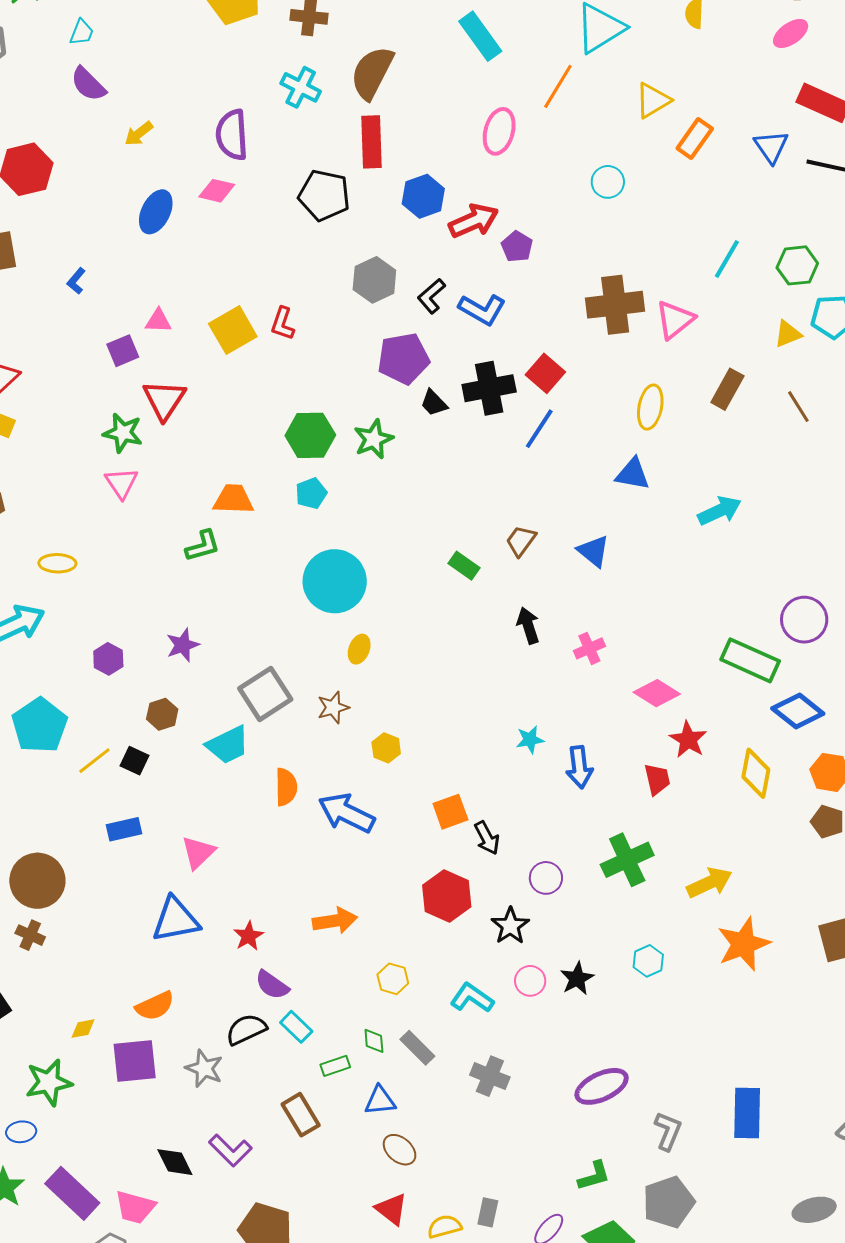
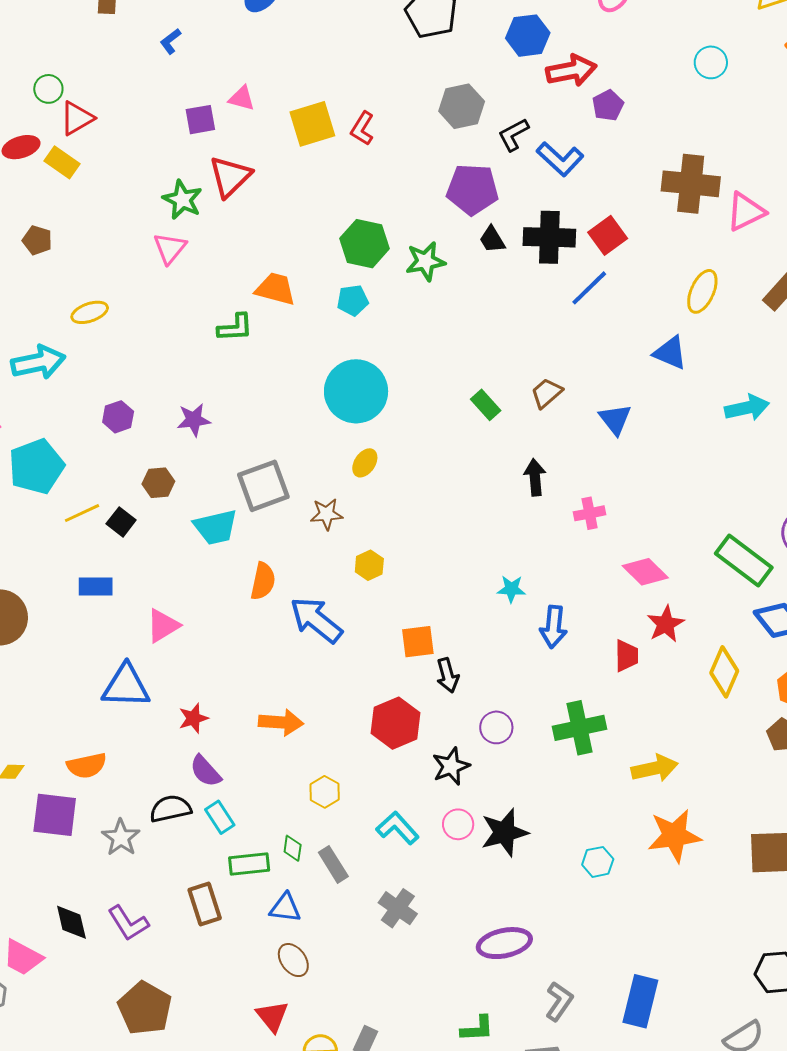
yellow ellipse: (57, 563) -> (90, 312), turned -33
cyan hexagon: (648, 961) -> (598, 862), moved
black star: (577, 979) -> (504, 832), size x1.4
green rectangle: (335, 1066) -> (249, 864), size x1.4

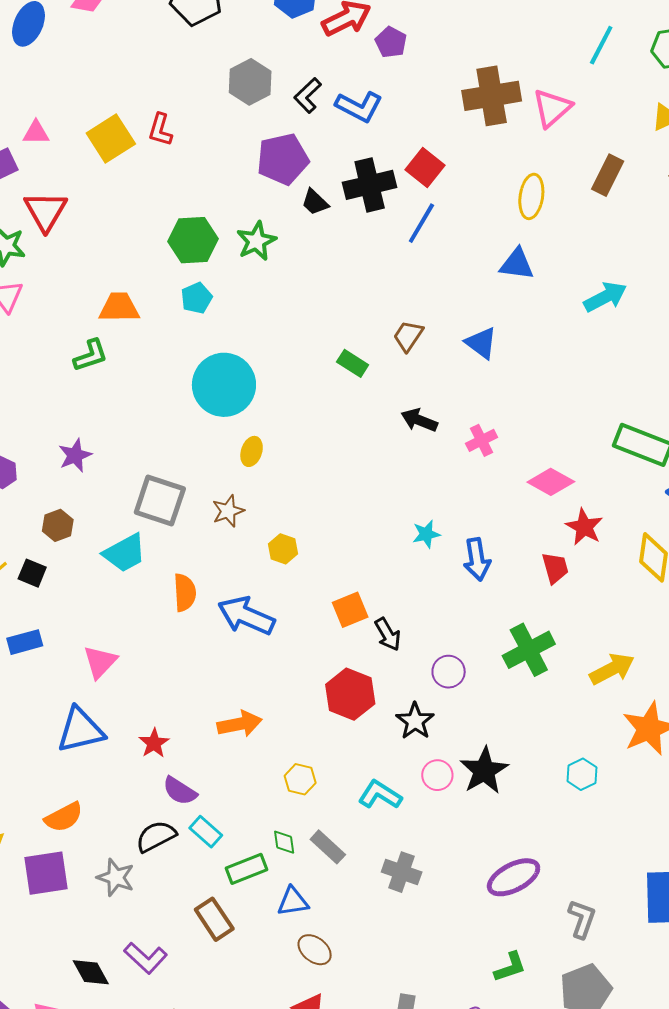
black arrow: (535, 477) -> (419, 420), turned -48
gray square: (263, 486) -> (160, 500), turned -36

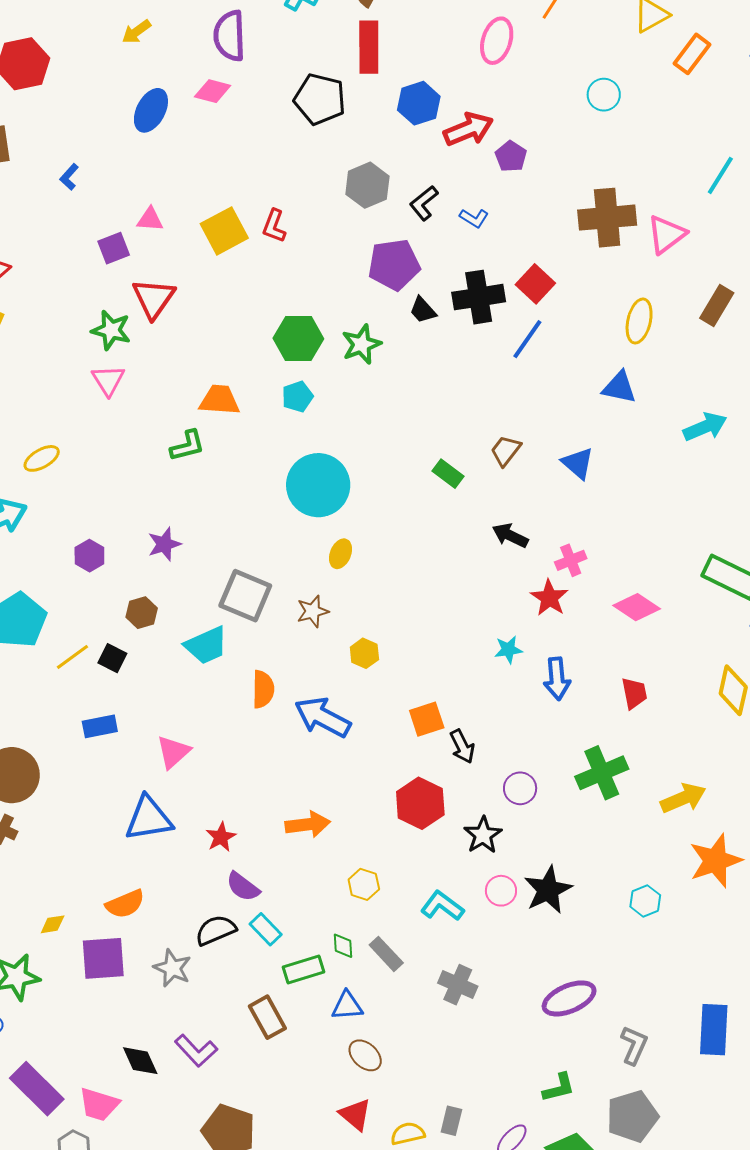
blue L-shape: (359, 107) -> (474, 218), size x0.6
red star: (584, 527) -> (549, 598), moved

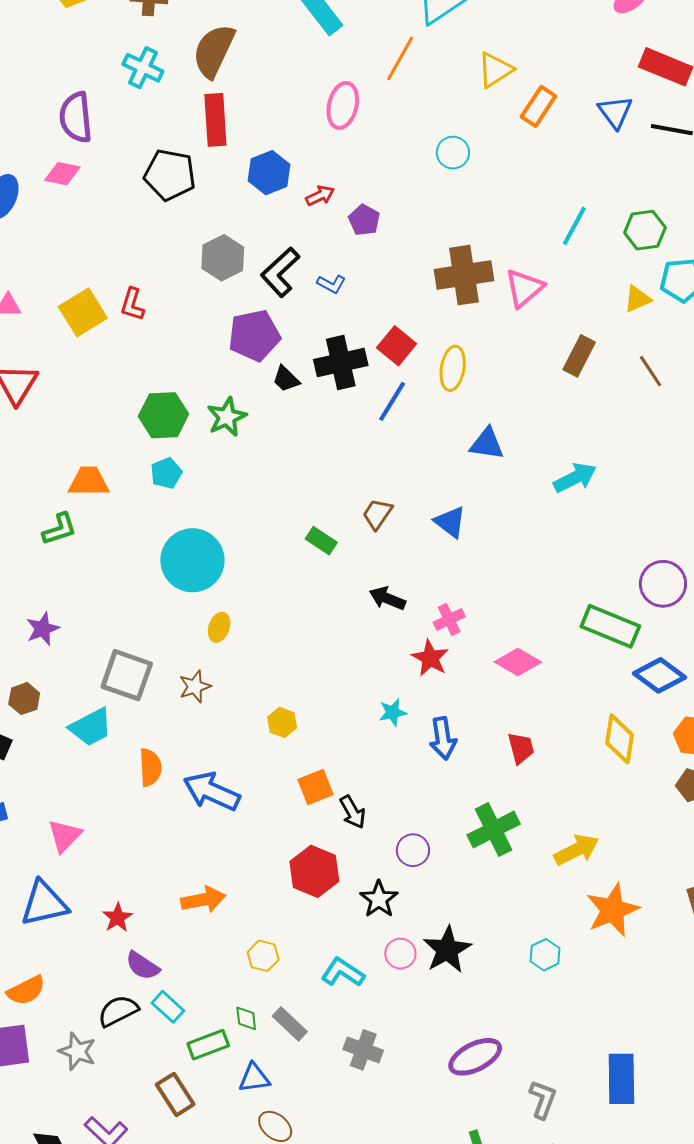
red arrow: (468, 129) -> (320, 196), size x0.6
black L-shape: (424, 203) -> (280, 272), size x1.4
yellow ellipse: (639, 321) -> (453, 368), moved
yellow hexagon: (364, 653) -> (282, 722), moved

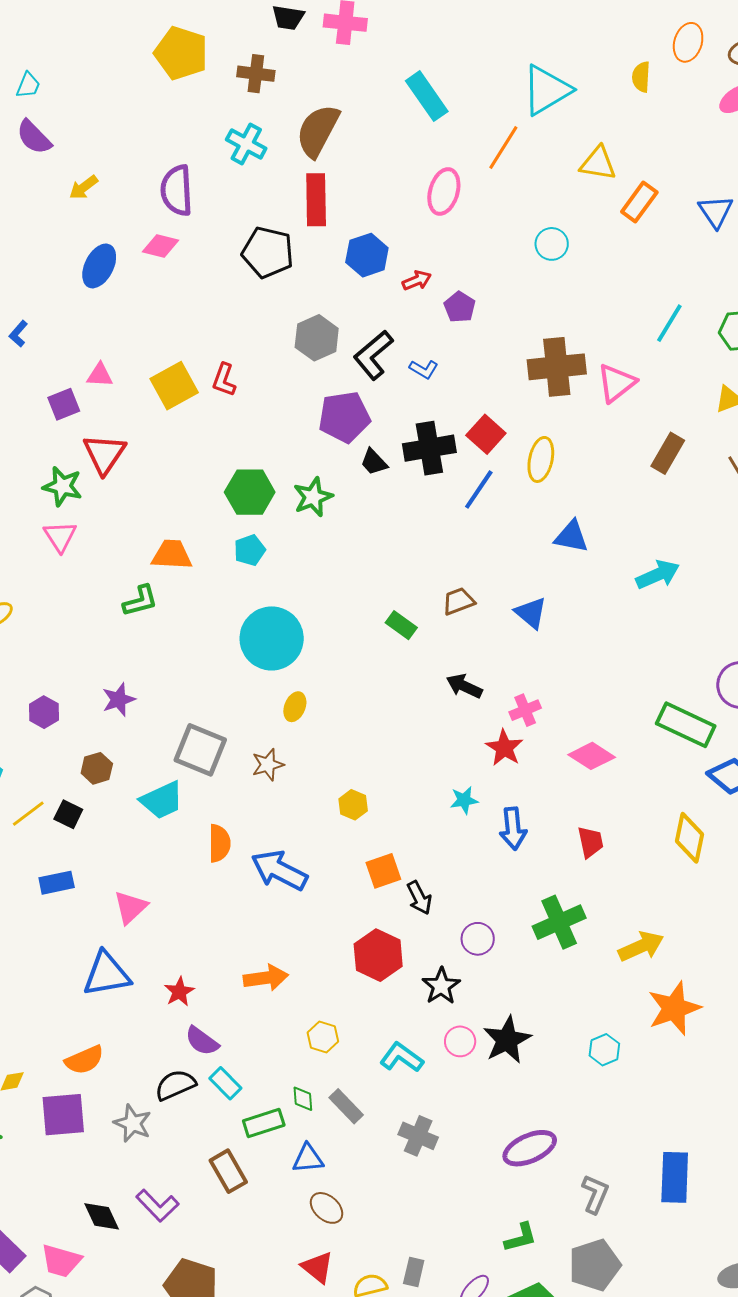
yellow triangle: (495, 70) -> (598, 163), turned 39
brown trapezoid: (377, 514) -> (458, 601), turned 32

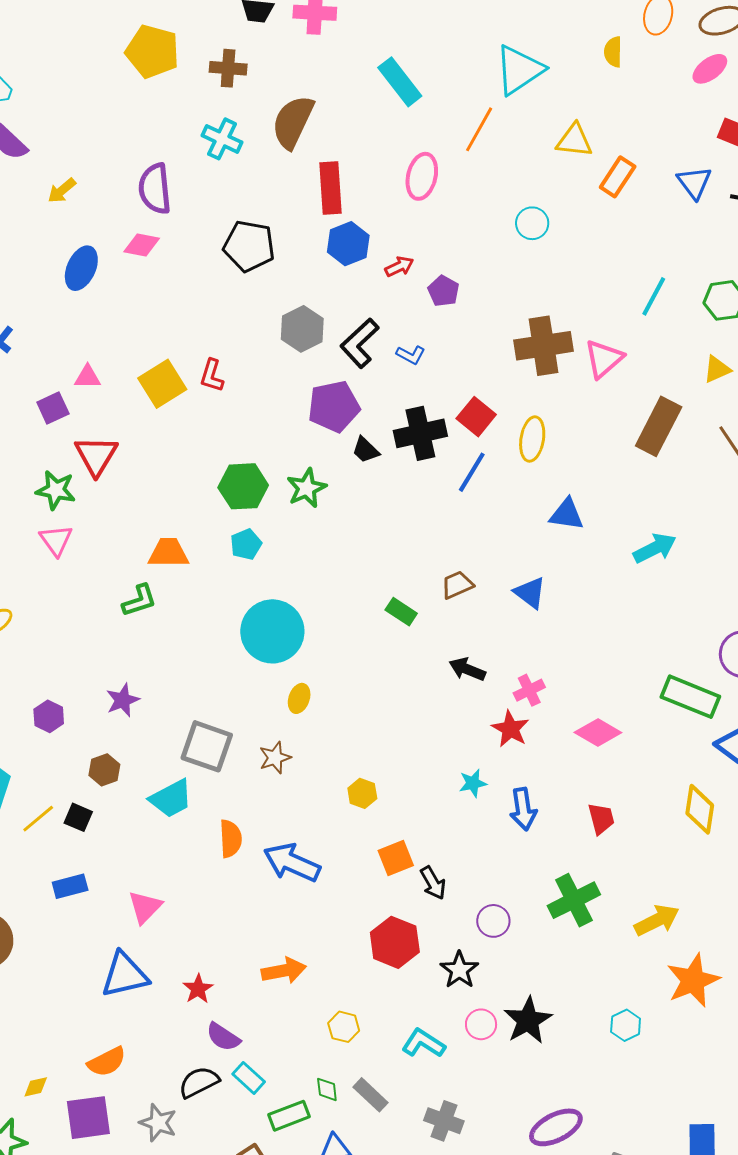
red rectangle: (316, 200) -> (330, 188), moved
brown rectangle: (668, 453) -> (659, 426), size x1.4

